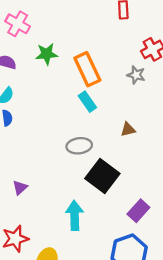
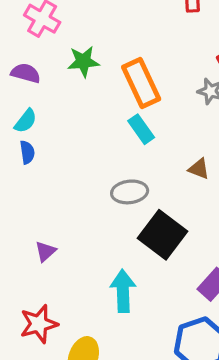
brown triangle: (128, 130) -> (199, 169), turned 35

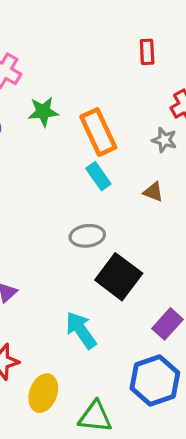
brown triangle: (199, 169) -> (153, 192), moved
cyan arrow: (123, 291) -> (81, 330), turned -33

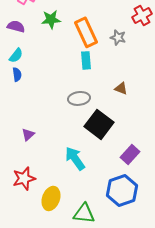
gray star: (164, 140) -> (118, 37), moved
cyan rectangle: (98, 176) -> (86, 60), turned 30
brown triangle: (153, 192) -> (121, 88), moved

